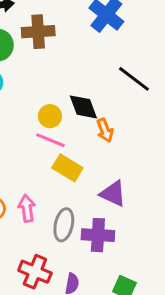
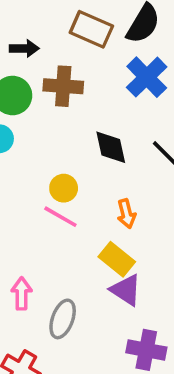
black diamond: (83, 107) -> (111, 147), moved
yellow rectangle: (67, 168) -> (117, 259), moved
purple cross: (98, 235) -> (146, 350), moved

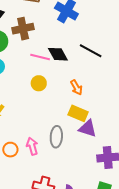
pink line: (60, 217) -> (40, 57), moved
gray ellipse: (63, 319) -> (56, 137), moved

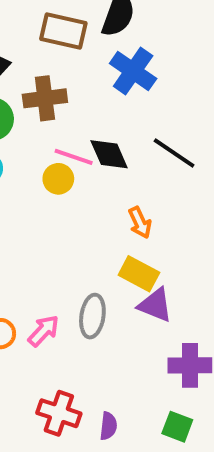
yellow circle: (39, 83) -> (58, 179), moved
pink arrow: (32, 146) -> (43, 331), turned 54

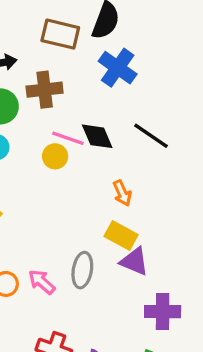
pink arrow: (43, 331) -> (42, 282), turned -92

